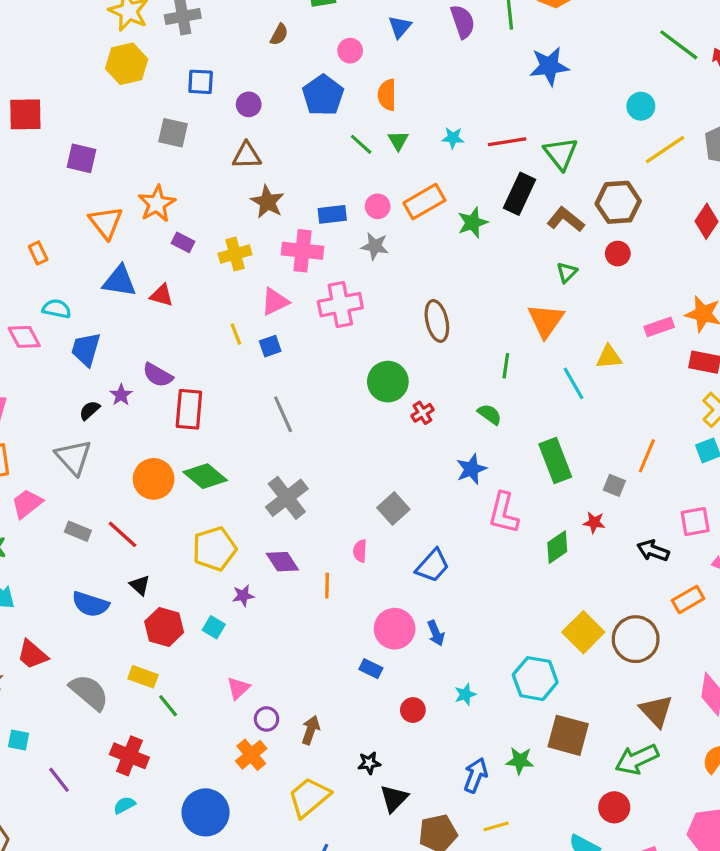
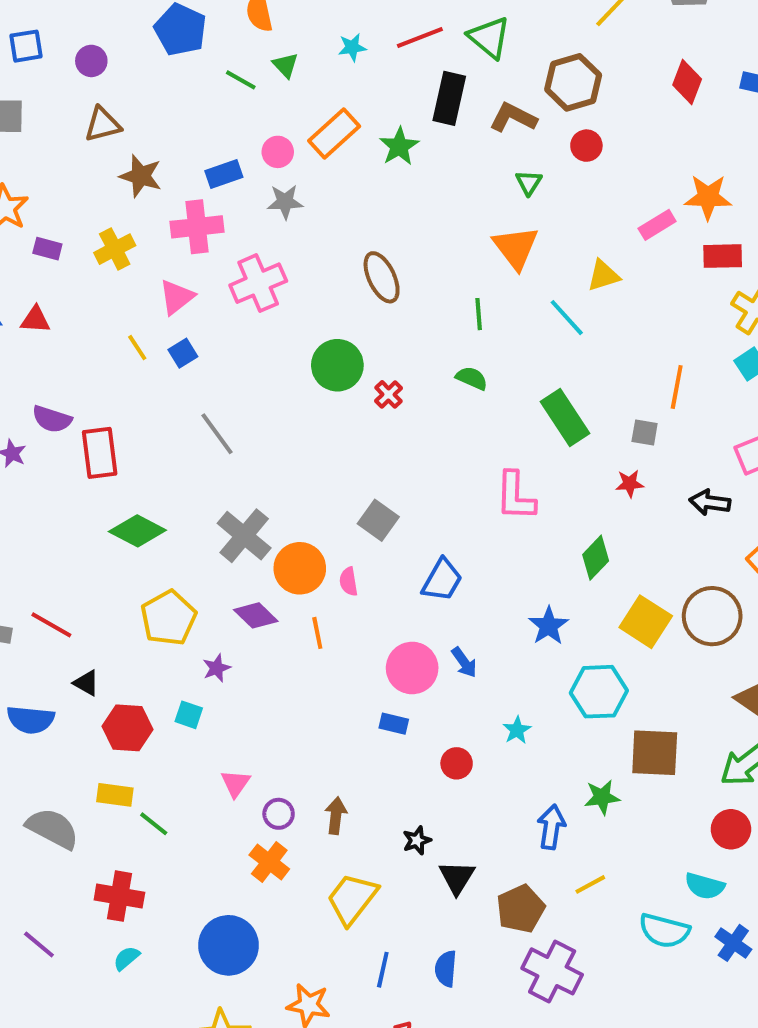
blue star: (471, 469) -> (549, 626), moved
orange circle: (154, 479) -> (300, 568), moved
green diamond: (557, 547) -> (596, 558), moved

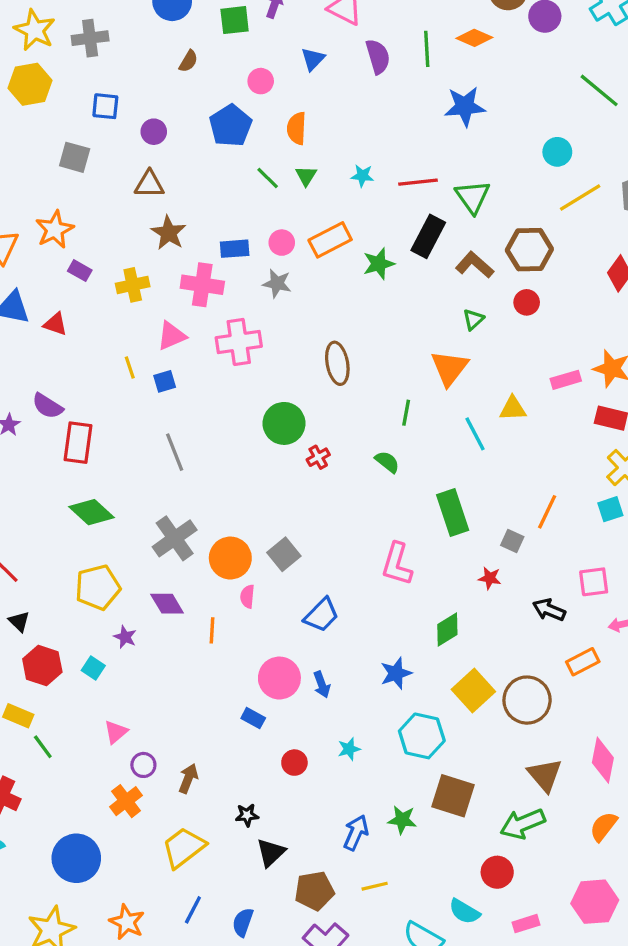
orange circle: (300, 568) -> (230, 558), moved
purple star: (217, 668) -> (125, 637), turned 30

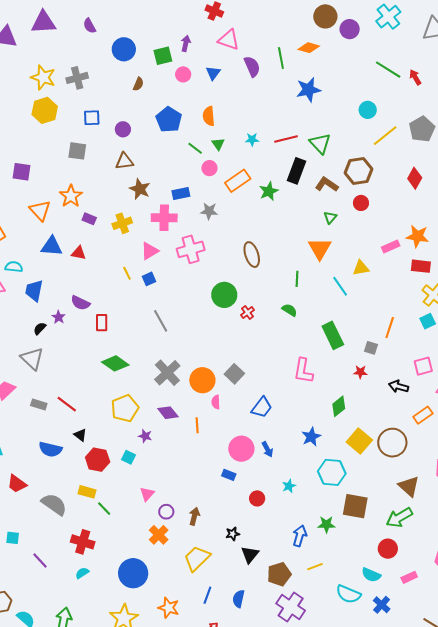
pink circle: (261, 81) -> (183, 74), moved
pink circle: (282, 243) -> (209, 168), moved
red rectangle: (78, 443) -> (102, 323), size x0.7

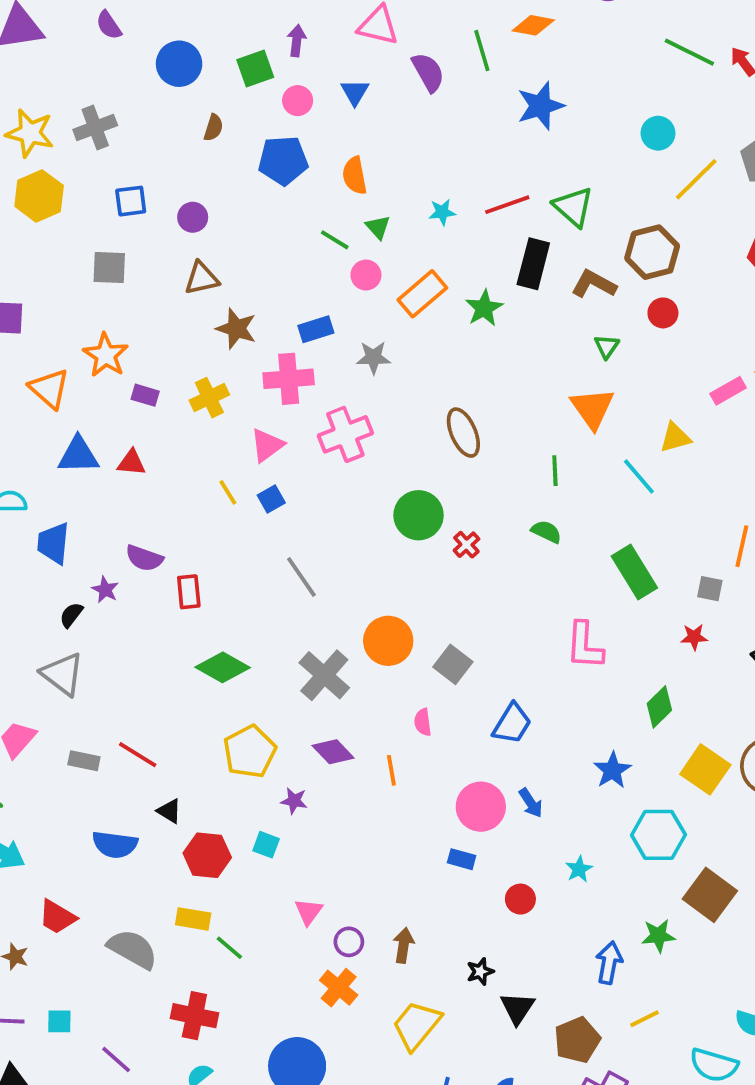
blue pentagon: (169, 120) -> (283, 160), moved, turned -30
orange circle: (202, 380) -> (388, 641), moved
brown square: (355, 506) -> (710, 895), turned 32

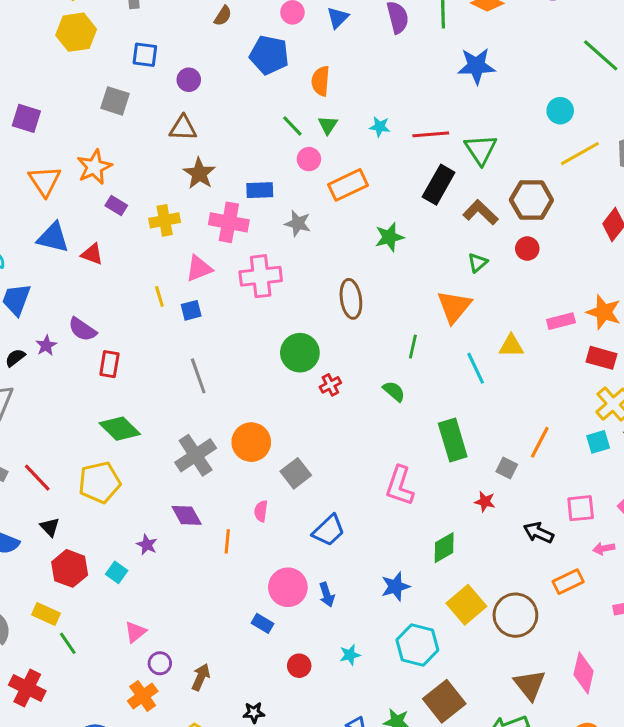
green star: (484, 308) -> (389, 237), moved
yellow pentagon: (250, 752) -> (99, 482), moved

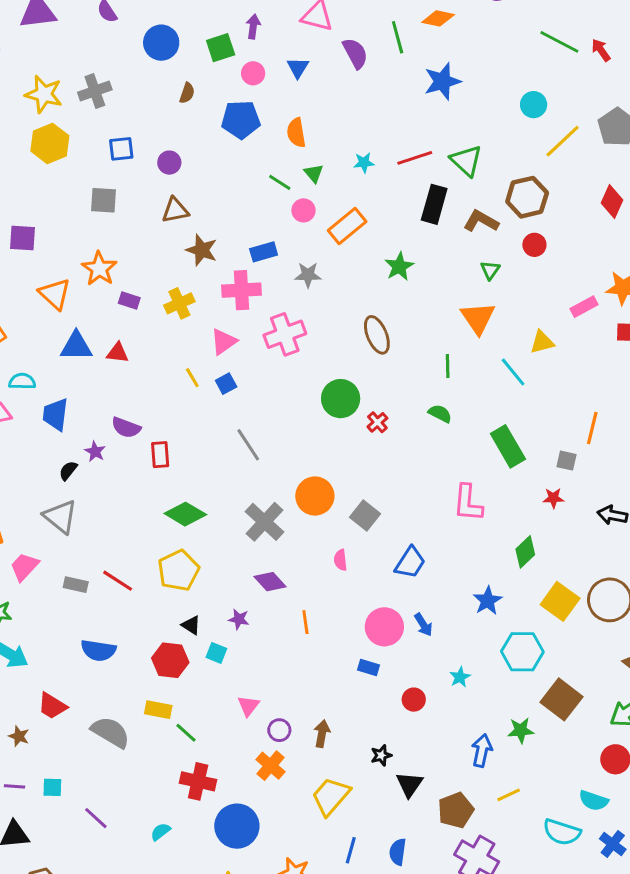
black triangle: (50, 527) -> (191, 625), moved
orange line: (227, 541) -> (305, 622), moved
red cross: (27, 688) -> (198, 781), moved

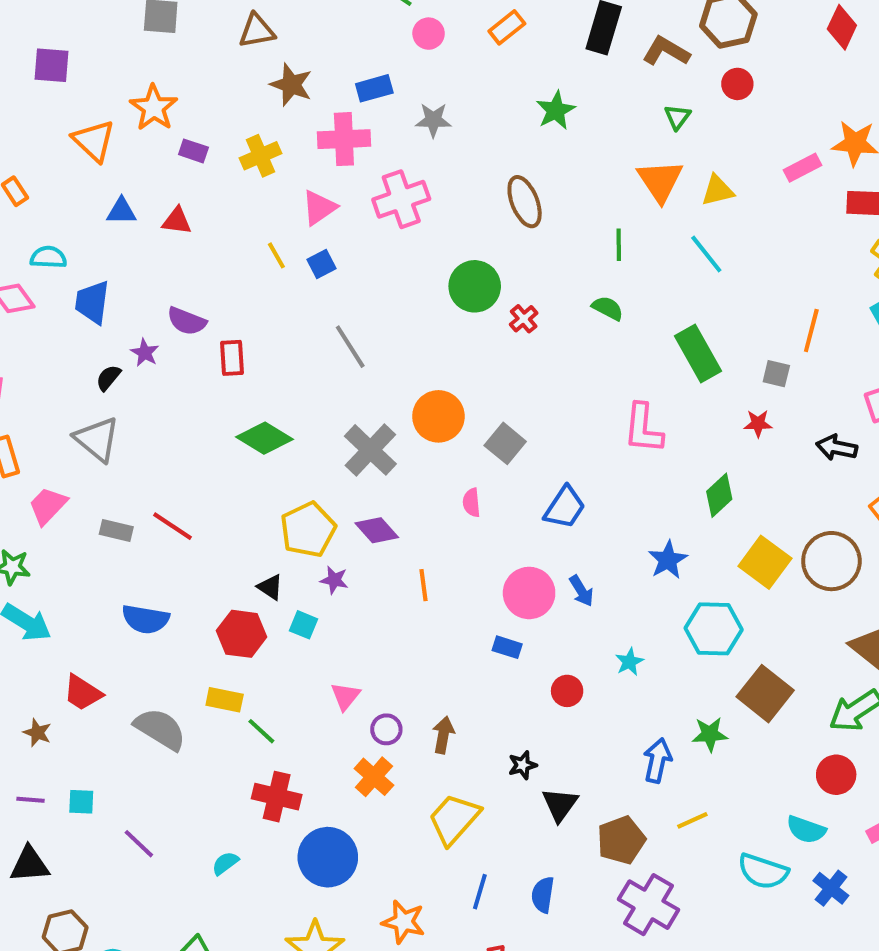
orange rectangle: (347, 226) -> (507, 27), moved, size x0.7
yellow triangle: (542, 342) -> (717, 190), moved
blue triangle: (76, 346) -> (121, 211), size x0.7
yellow pentagon: (179, 570) -> (308, 530), moved

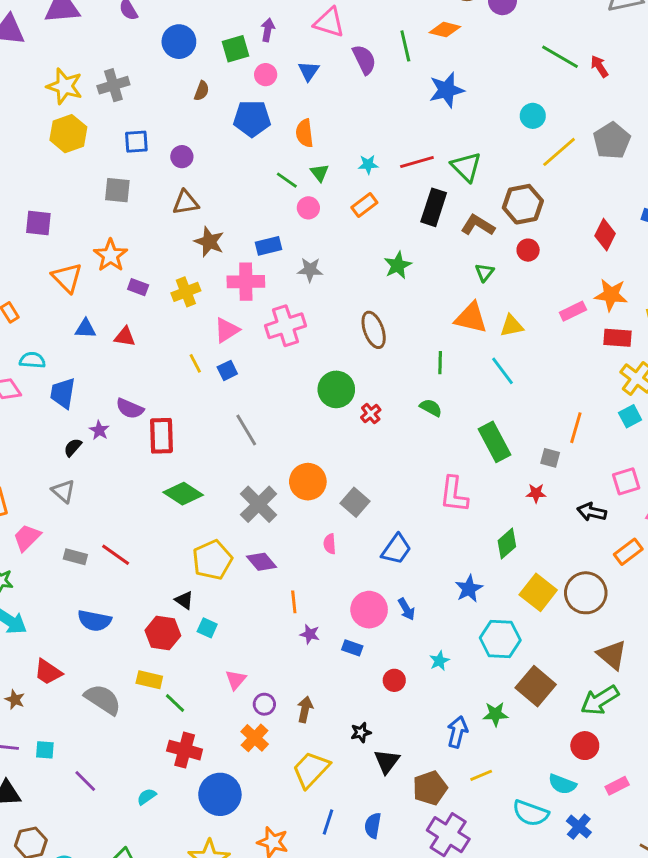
red diamond: (842, 27) -> (605, 235), moved
orange triangle: (660, 181) -> (471, 318), turned -45
red rectangle: (232, 358) -> (161, 436), size x1.4
gray triangle: (97, 439) -> (63, 491), size x0.7
purple star: (334, 580) -> (310, 634), moved

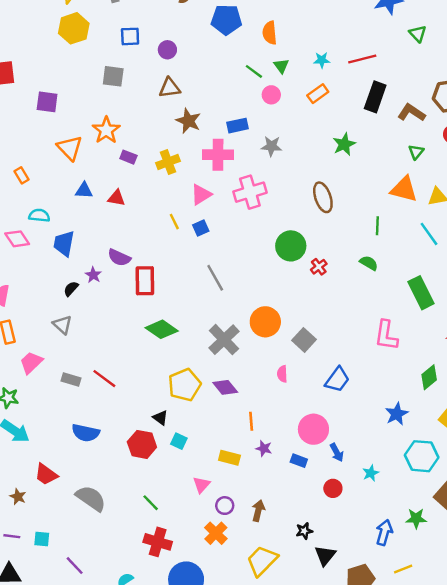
green triangle: (466, 167) -> (418, 34), moved, size x0.7
blue arrow: (406, 609) -> (337, 452), moved
yellow rectangle: (149, 680) -> (229, 458), moved

